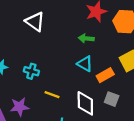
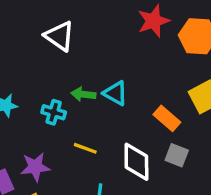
green arrow: (86, 38) -> (83, 94), moved
cyan triangle: (85, 64) -> (115, 93), moved
orange rectangle: (105, 75) -> (167, 118), turned 70

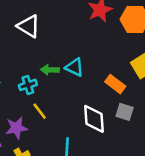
cyan cross: (54, 112) -> (28, 85), turned -30
yellow line: (85, 148) -> (40, 111), moved, turned 36

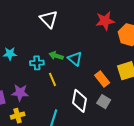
yellow line: (40, 111) -> (52, 79), moved

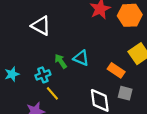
green arrow: (56, 56) -> (61, 61), turned 56
yellow line: (52, 79) -> (52, 93), moved

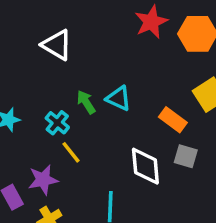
cyan cross: (43, 75) -> (57, 123), turned -32

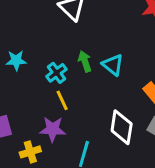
purple star: (43, 180) -> (53, 129), moved

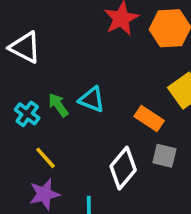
cyan cross: (56, 73) -> (27, 114), moved
white diamond: (122, 127) -> (123, 168), turned 48

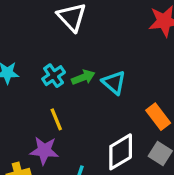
green arrow: (58, 105) -> (83, 77), turned 85

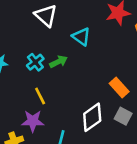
cyan triangle: (114, 83) -> (81, 37), moved

